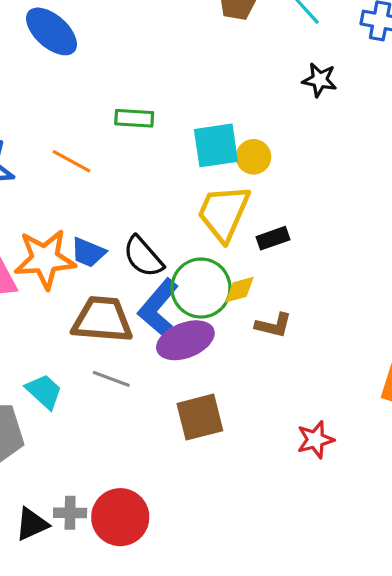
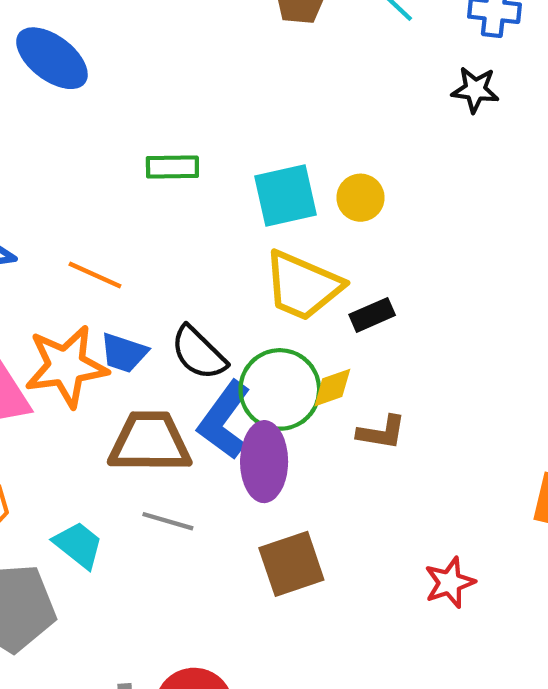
black star: (320, 80) -> (475, 90), moved
yellow circle: (254, 157) -> (361, 198), moved
orange line: (71, 161) -> (95, 275), moved
yellow trapezoid: (224, 213) -> (303, 286), turned -86
purple ellipse: (185, 340) -> (264, 462), turned -64

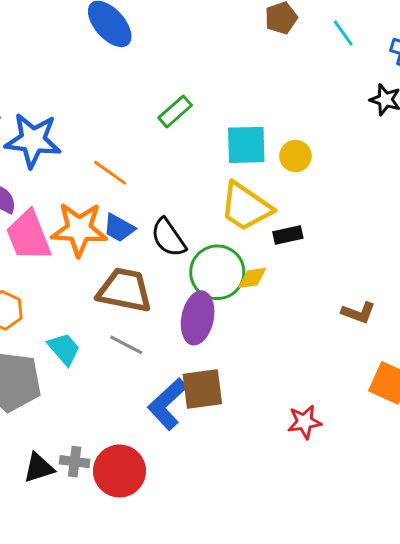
green rectangle: (172, 167) -> (175, 111), turned -52
blue L-shape: (224, 420) -> (167, 404), moved
brown L-shape: (381, 432) -> (359, 313), moved

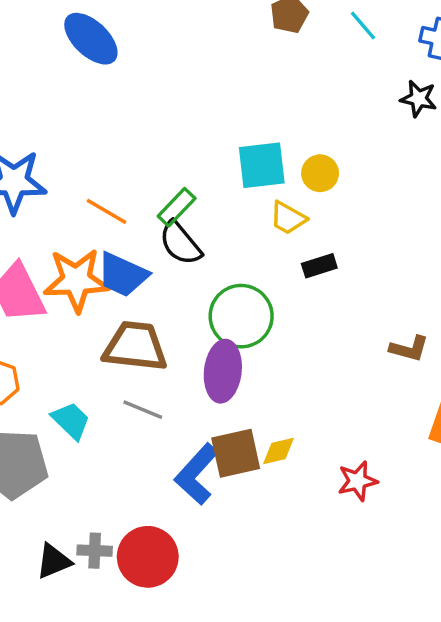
green rectangle: (175, 111) -> (177, 207), moved
yellow trapezoid: (246, 207) -> (288, 218), moved, size x0.6
blue trapezoid: (119, 228) -> (123, 275), size x1.4
black semicircle: (168, 238) -> (180, 243), moved
yellow diamond: (252, 278) -> (278, 451), moved

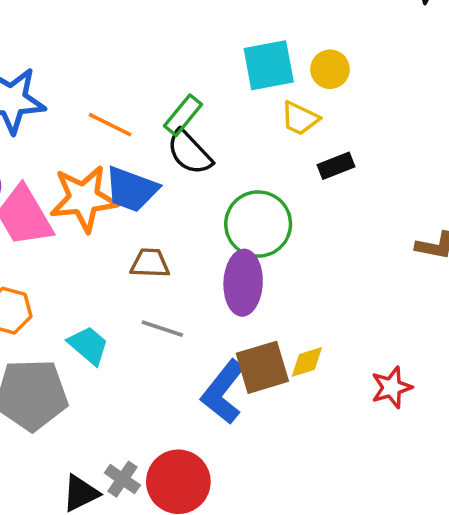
brown trapezoid: (135, 346) -> (150, 263), size x0.6
gray cross: (95, 551) -> (122, 479), turned 36

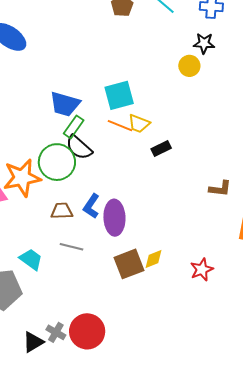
yellow circle: (330, 69) -> (189, 66), moved
orange line: (110, 125) -> (120, 126), moved
blue trapezoid: (131, 189) -> (65, 104), moved
green circle: (258, 224) -> (57, 162), moved
blue L-shape: (223, 392) -> (91, 206), moved, size x0.7

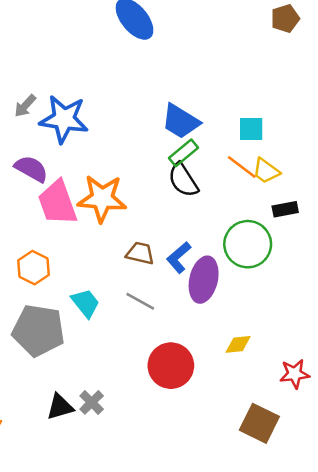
cyan square: (119, 95) -> (251, 129), size x0.7
green circle: (57, 162) -> (248, 244), moved
brown square: (129, 264) -> (259, 423), moved, turned 32
red circle: (87, 331) -> (171, 366), moved

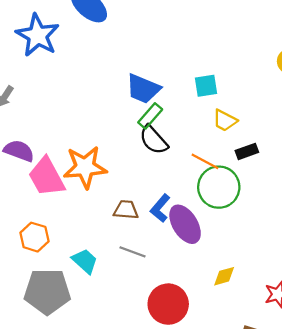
blue star: (64, 119) -> (38, 35), moved, turned 30
orange line: (242, 167) -> (205, 161), moved
purple ellipse: (204, 280) -> (185, 224), turned -36

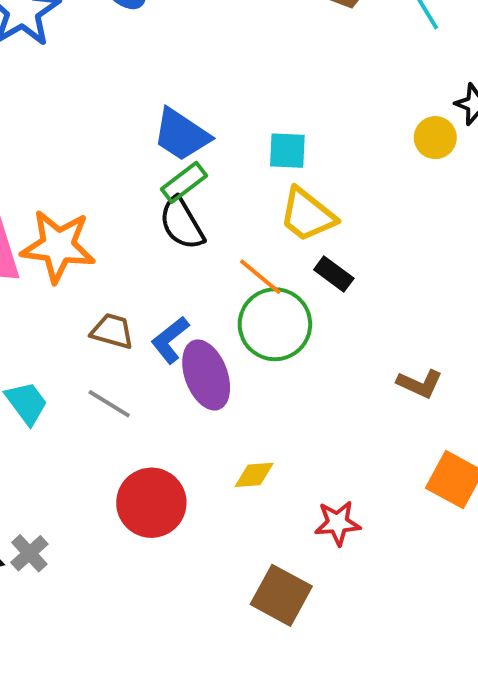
yellow trapezoid: (225, 120) -> (307, 215), size x1.4
black rectangle: (247, 151) -> (334, 274), turned 45

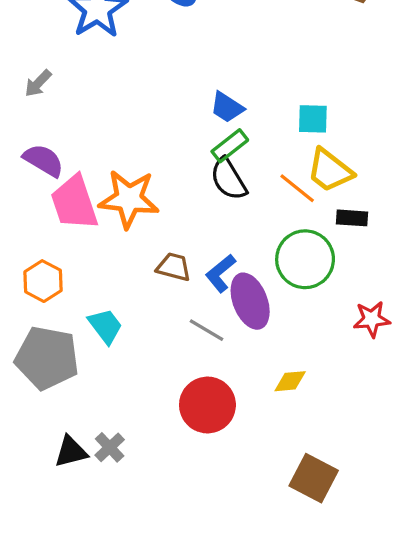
blue trapezoid: (181, 135) -> (227, 107), size x0.7
black rectangle: (334, 274) -> (352, 218), turned -32
orange line: (260, 277) -> (297, 188), moved
gray line: (109, 404) -> (206, 330), moved
red star: (338, 523) -> (372, 319), moved

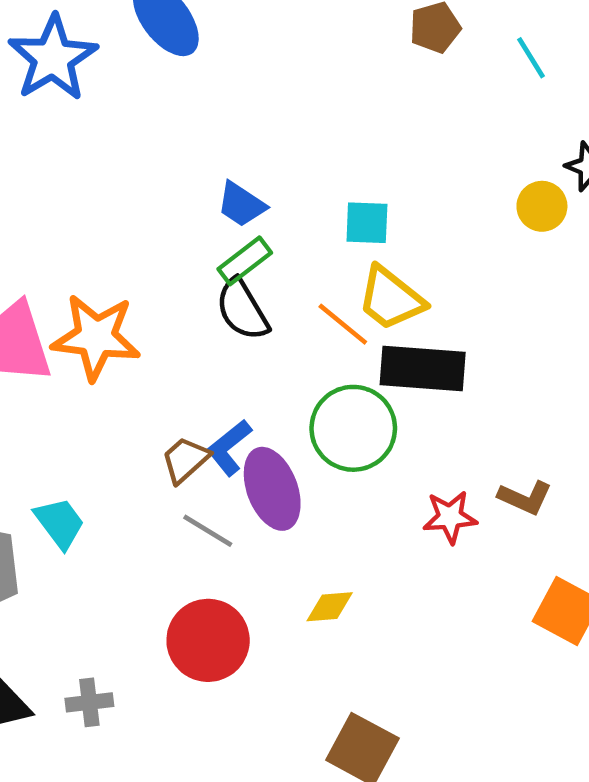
black rectangle: (352, 218) -> (423, 368), size x1.8
brown trapezoid: (174, 267) -> (185, 460), moved, turned -57
gray cross: (110, 447) -> (89, 702), moved, turned 36

